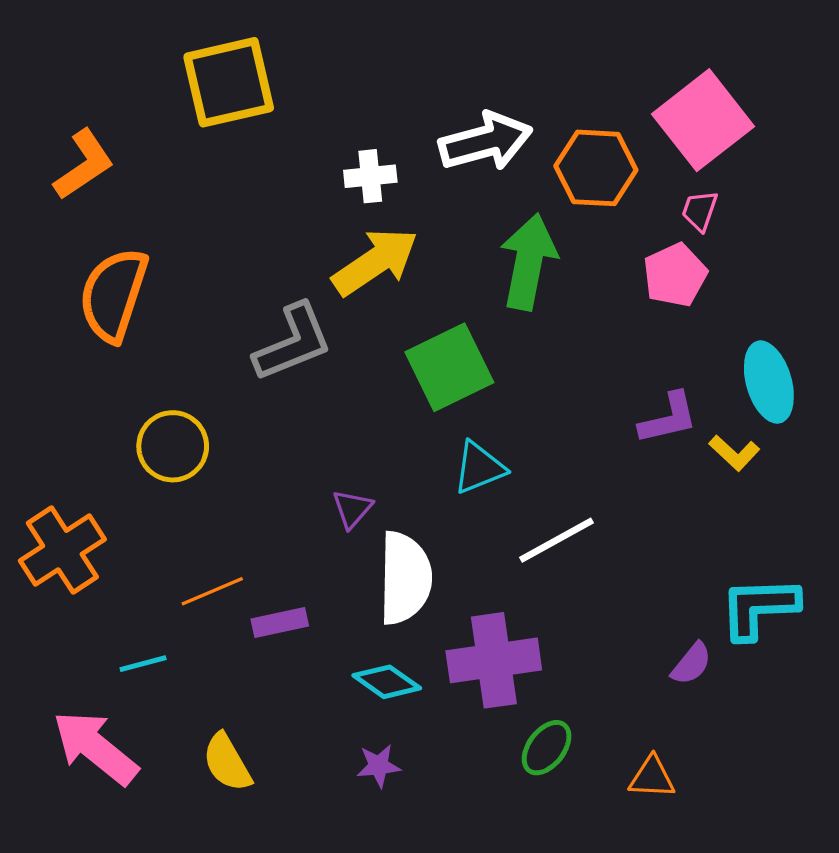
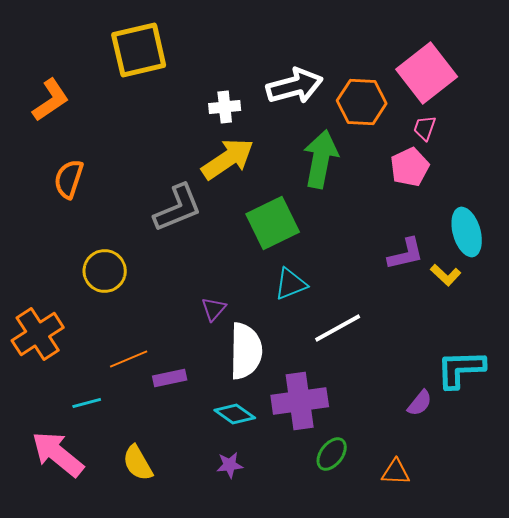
orange semicircle: (113, 295) -> (69, 179), size x0.7

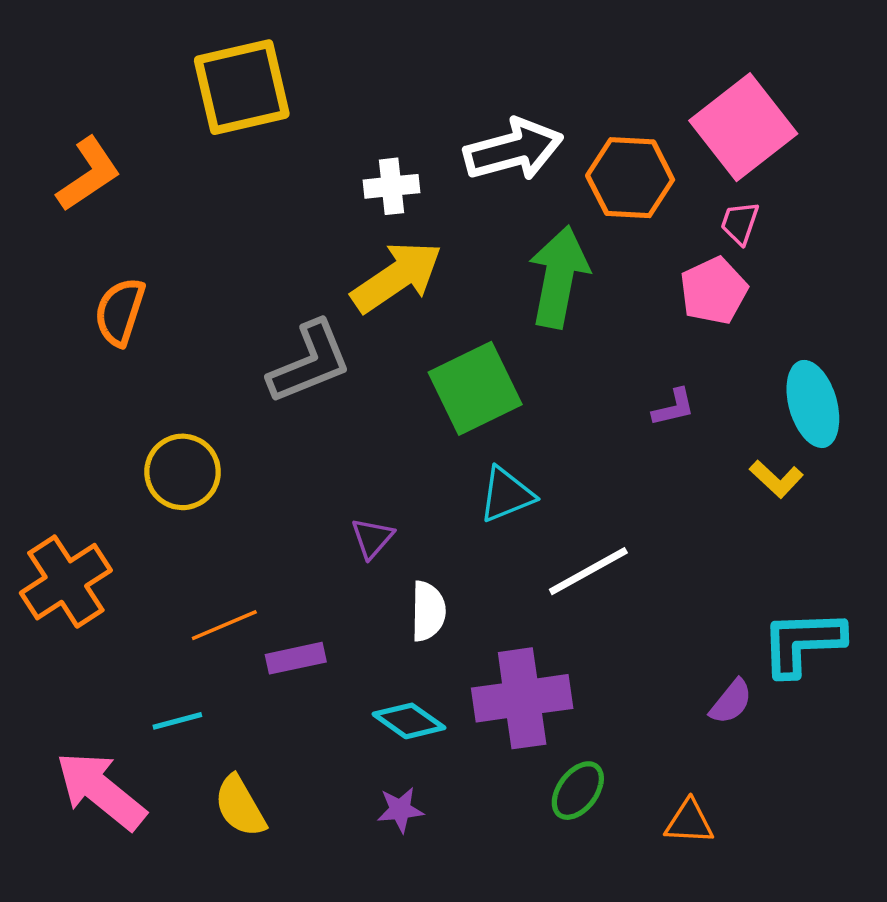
purple L-shape: (406, 254) -> (674, 407), moved, size x0.7
white semicircle: (246, 351) -> (428, 611), size x0.6
cyan line: (87, 403) -> (177, 721), moved

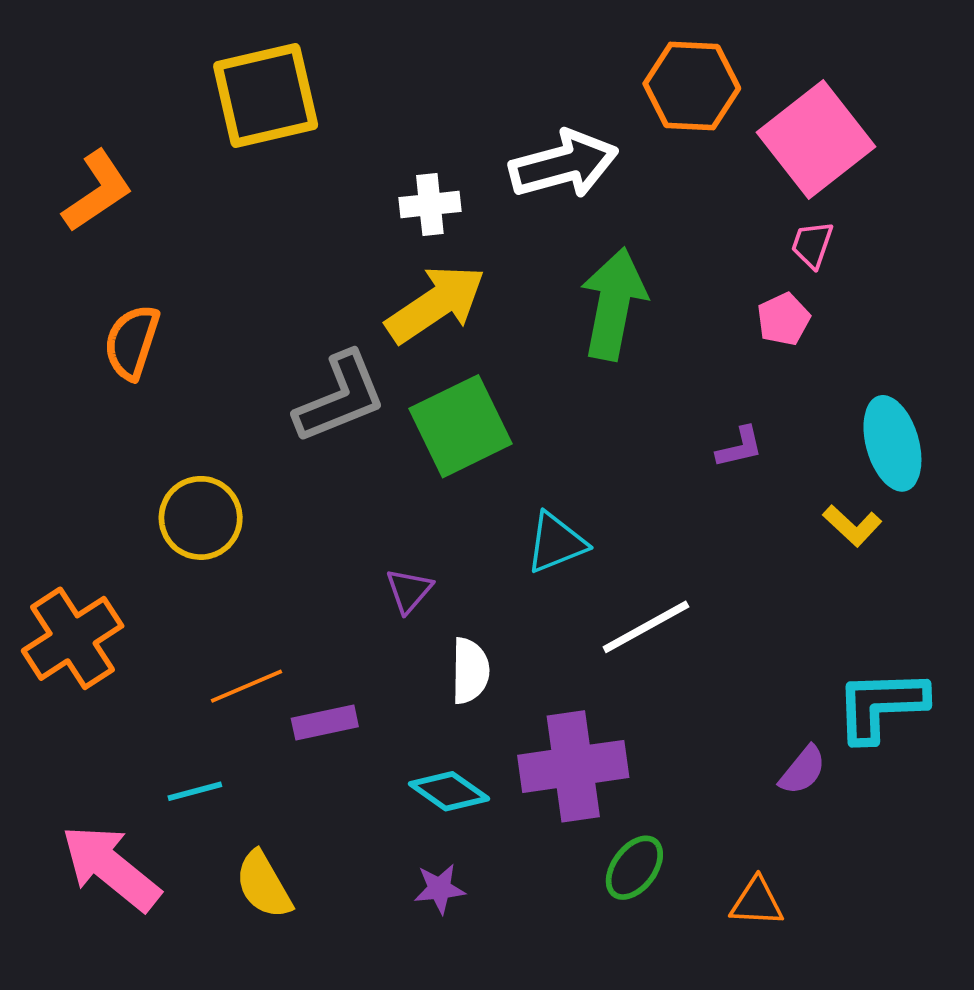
orange hexagon: (630, 178) -> (692, 86), moved
pink pentagon: (714, 291) -> (784, 319), size x0.7
green square: (475, 388) -> (461, 426), moved

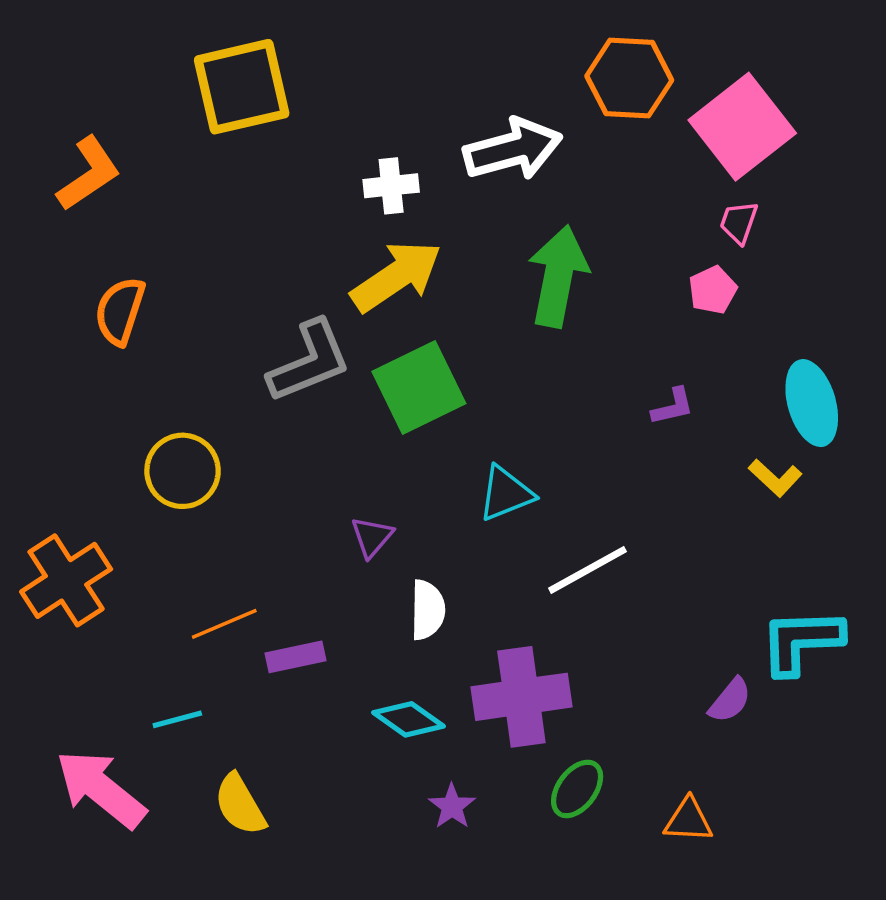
purple star: (439, 889) -> (452, 806), moved, turned -30

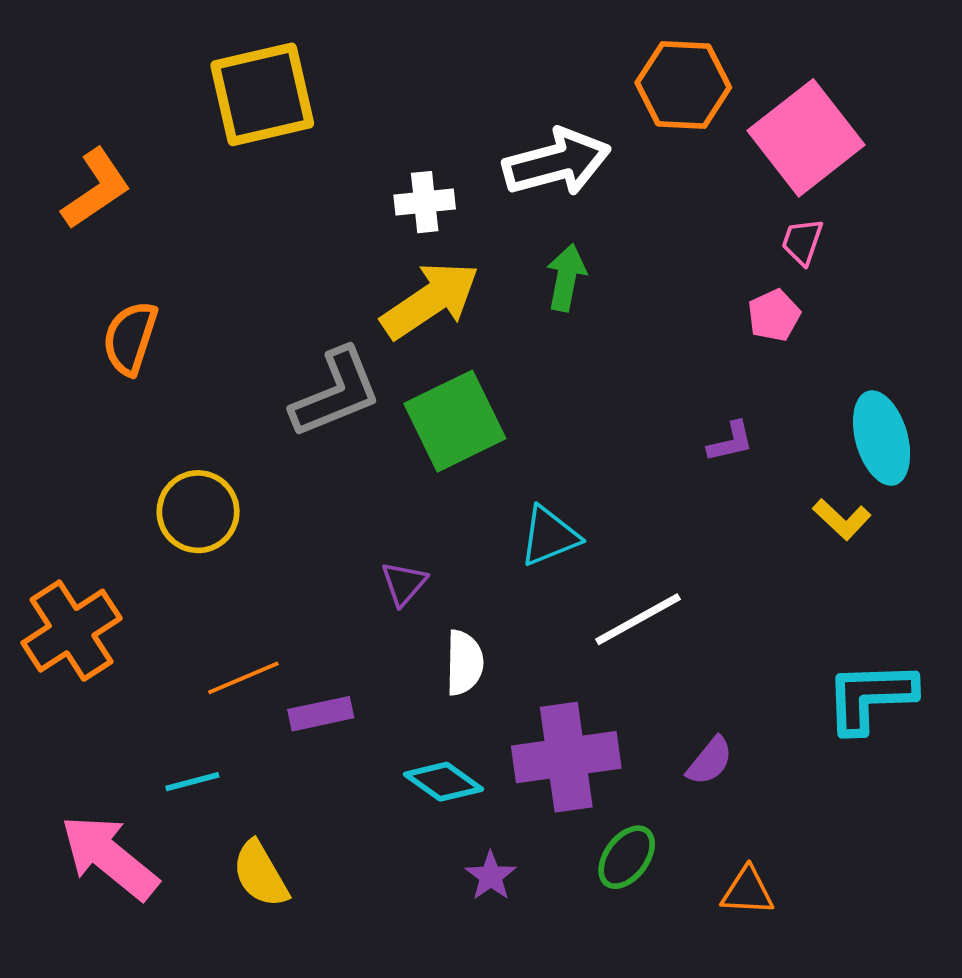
green arrow: (558, 276) -> (566, 278), moved, size x0.6
purple semicircle: (730, 700) -> (710, 761), moved

